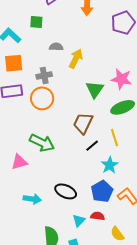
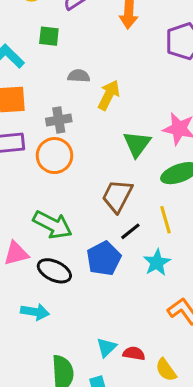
black ellipse: (66, 191) -> (54, 271), moved
blue pentagon: (102, 191) -> (104, 258), moved
red semicircle: (98, 216) -> (134, 353), moved

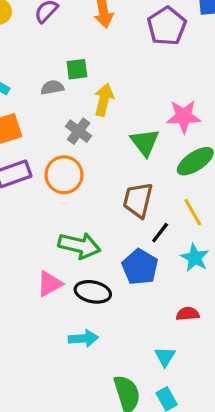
green square: (49, 36) -> (77, 69), moved
gray semicircle: (79, 76) -> (52, 87), moved
gray cross: (59, 120) -> (79, 131), moved, turned -30
red semicircle: (134, 353) -> (188, 314), moved

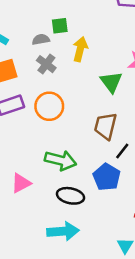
gray cross: (79, 131) -> (46, 64), moved
pink triangle: (50, 284) -> (21, 183), moved
cyan arrow: (83, 338) -> (63, 231), size x1.4

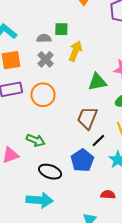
green triangle: (111, 82) -> (97, 82), turned 48
green arrow: (61, 160) -> (36, 140), moved, size x0.7

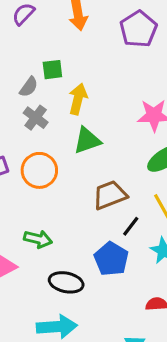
gray semicircle: (44, 38) -> (29, 87), turned 136
green triangle: (97, 82) -> (87, 140), moved
brown trapezoid: (87, 118) -> (110, 195), turned 55

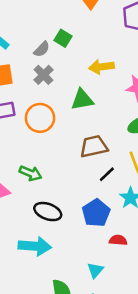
green square: (52, 70) -> (63, 38), turned 30
yellow arrow: (78, 99) -> (101, 67), moved, turned -120
blue pentagon: (111, 259) -> (96, 213), moved

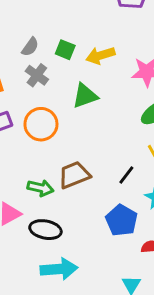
green square: (63, 38) -> (65, 50), moved
brown trapezoid: (94, 146) -> (74, 175), moved
black ellipse: (48, 212) -> (45, 230), moved

